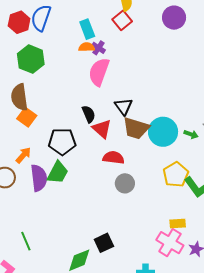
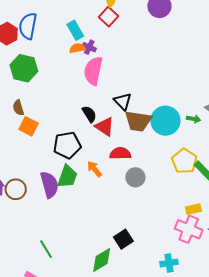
brown semicircle: (19, 97) -> (18, 108), size x0.6
orange arrow: (23, 155) -> (94, 169), moved, turned -72

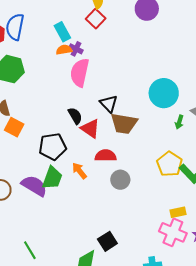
green arrow: (194, 119) -> (179, 122), turned 96
cyan circle: (165, 121) -> (164, 93), moved
purple semicircle: (49, 185) -> (34, 186), turned -44

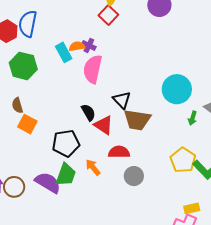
cyan rectangle: (62, 32) -> (64, 52), moved

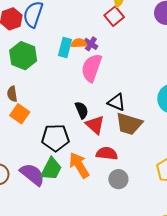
cyan rectangle: (64, 52) -> (65, 48), turned 36
black triangle: (122, 100) -> (116, 102), turned -30
orange arrow: (93, 167) -> (79, 165), size x1.5

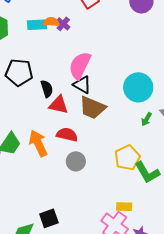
cyan rectangle: (65, 48) -> (37, 25), turned 66
pink semicircle: (92, 68) -> (80, 65), moved
red triangle: (95, 125) -> (58, 105), turned -35
black pentagon: (55, 138) -> (19, 72), moved

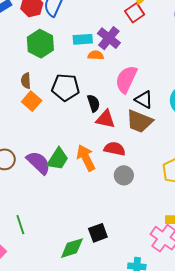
orange semicircle: (51, 22) -> (96, 55), moved
purple cross: (63, 24) -> (109, 38), size x1.6
black triangle: (82, 85) -> (144, 100), moved

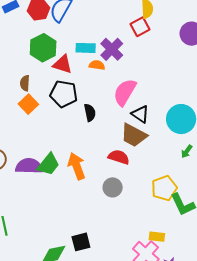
red triangle: (106, 119) -> (63, 64), moved
red semicircle: (115, 149) -> (119, 157), moved
purple semicircle: (38, 163) -> (29, 166), turned -48

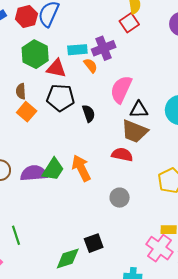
purple cross: (112, 49) -> (104, 48), turned 30
orange semicircle: (97, 65) -> (91, 65), turned 49
black triangle: (140, 114) -> (139, 110), turned -30
gray circle: (113, 187) -> (120, 198), moved

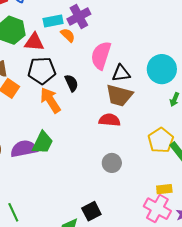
orange arrow: (81, 168) -> (50, 100), moved

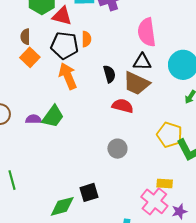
orange semicircle: (68, 35) -> (86, 39), moved, turned 35
pink semicircle: (101, 55) -> (147, 32), moved, turned -36
black semicircle: (71, 83) -> (109, 74), moved
yellow pentagon: (161, 140) -> (170, 135), turned -30
purple semicircle: (24, 149) -> (33, 119), size x0.6

